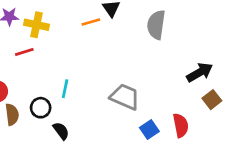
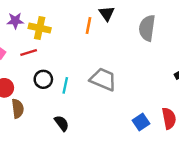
orange line: (91, 22) -> (88, 26), turned -63
gray trapezoid: (125, 97) -> (103, 79), moved
black circle: (41, 108) -> (43, 79), moved

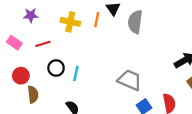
yellow cross: (40, 28) -> (70, 22), moved
gray semicircle: (147, 28) -> (135, 22), moved
gray trapezoid: (103, 79) -> (130, 80), moved

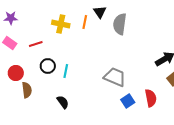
purple star: (31, 15) -> (11, 18), moved

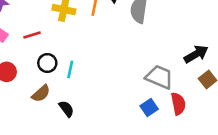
gray trapezoid: (115, 77) -> (159, 77), moved
brown semicircle: (27, 90) -> (41, 93), moved, turned 56

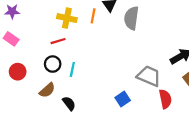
red line: (32, 35) -> (58, 41), moved
blue square: (149, 107) -> (123, 99), moved

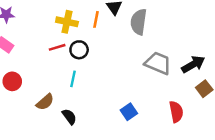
black circle: (53, 64) -> (79, 50), moved
gray trapezoid: (149, 76) -> (158, 63), moved

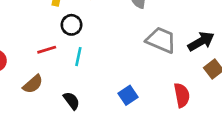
red line: (57, 47) -> (47, 50), moved
cyan line: (73, 79) -> (78, 57), moved
black semicircle: (69, 117) -> (71, 101), moved

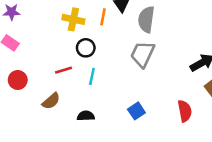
gray trapezoid: (161, 40) -> (143, 54), moved, turned -88
black semicircle: (71, 101) -> (86, 116), turned -56

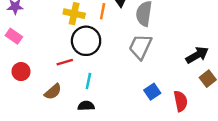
black circle: (86, 48) -> (86, 41), size x1.6
cyan line: (92, 76) -> (88, 81), moved
blue square: (136, 111) -> (152, 92), moved

